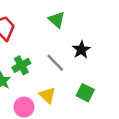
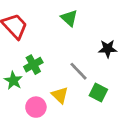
black star: (81, 50) -> (108, 49), moved, turned 30
gray line: (55, 63) -> (78, 71), moved

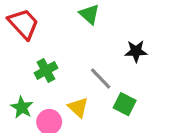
green star: (13, 81) -> (22, 107), moved

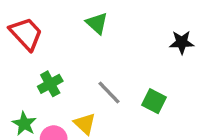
black star: (136, 51) -> (182, 42), moved
green square: (125, 104) -> (154, 101), moved

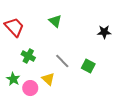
green cross: (50, 84) -> (28, 56), turned -32

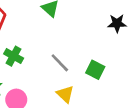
yellow triangle: (48, 79) -> (65, 94), moved

